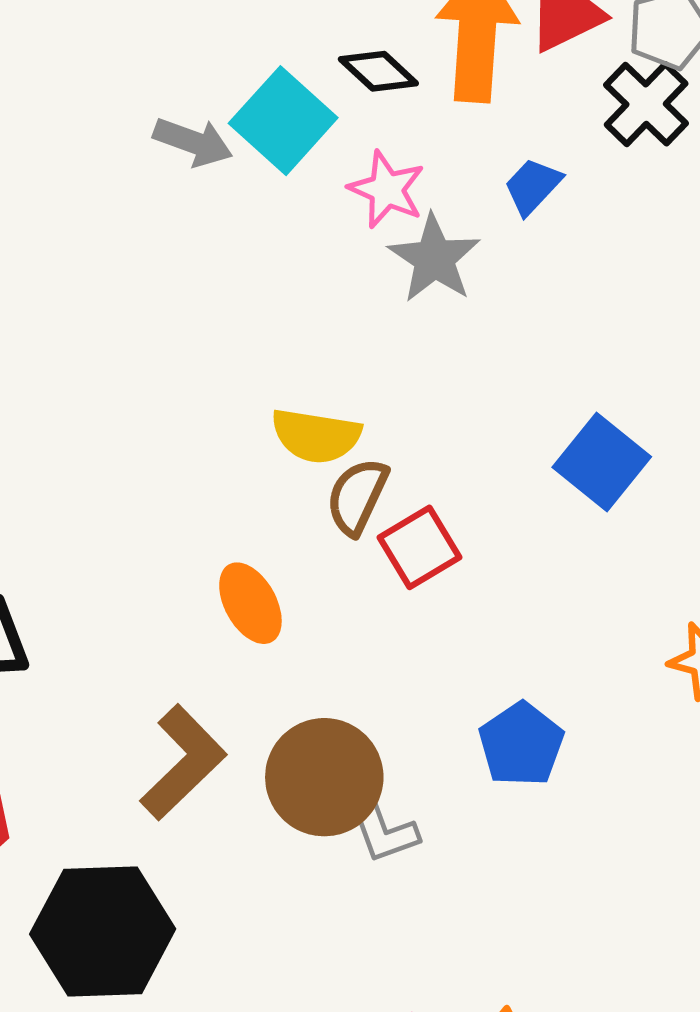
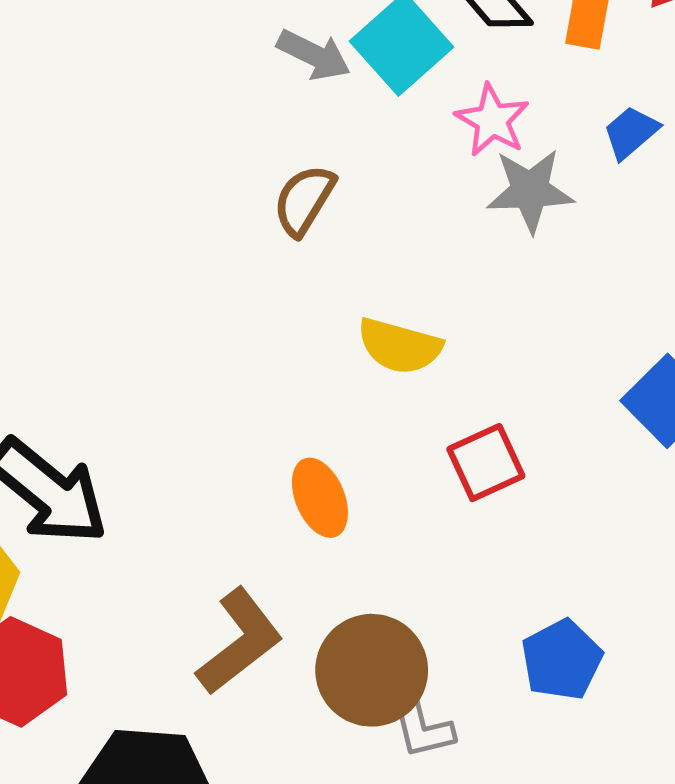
gray star: (434, 258) -> (530, 191), turned 30
brown semicircle: (357, 496) -> (304, 200), moved

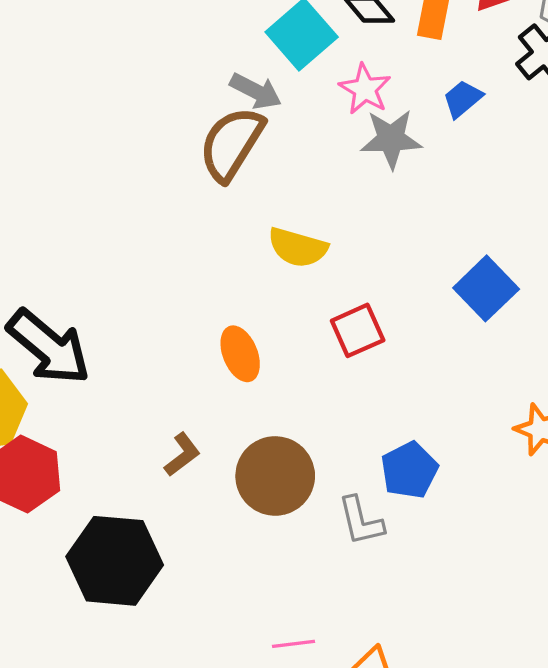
gray arrow: (314, 55) -> (256, 91), moved
brown semicircle: (304, 200) -> (231, 144), size x1.5
brown L-shape: (240, 641) -> (182, 455), size x0.6
gray L-shape: (421, 724) -> (361, 521), moved

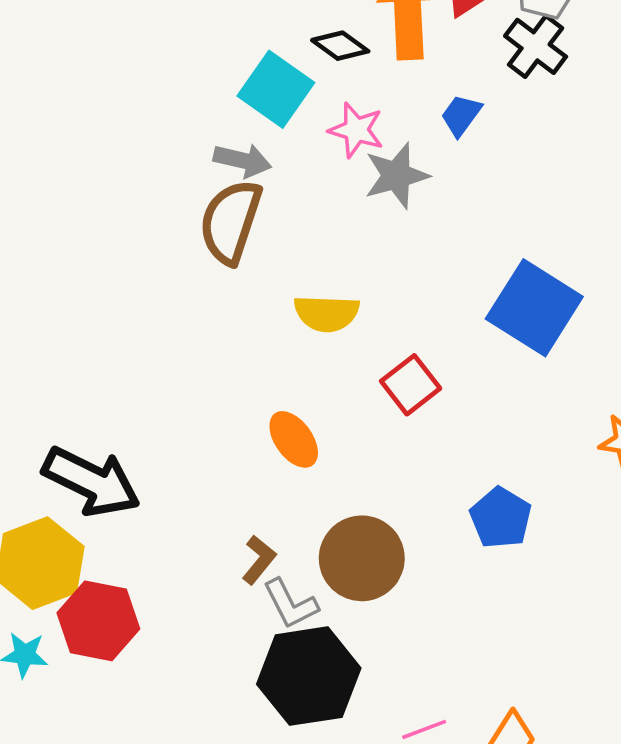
blue square: (486, 288) -> (534, 308), size x1.4
gray L-shape: (361, 521) -> (291, 604), moved
black hexagon: (115, 561) -> (309, 676), moved

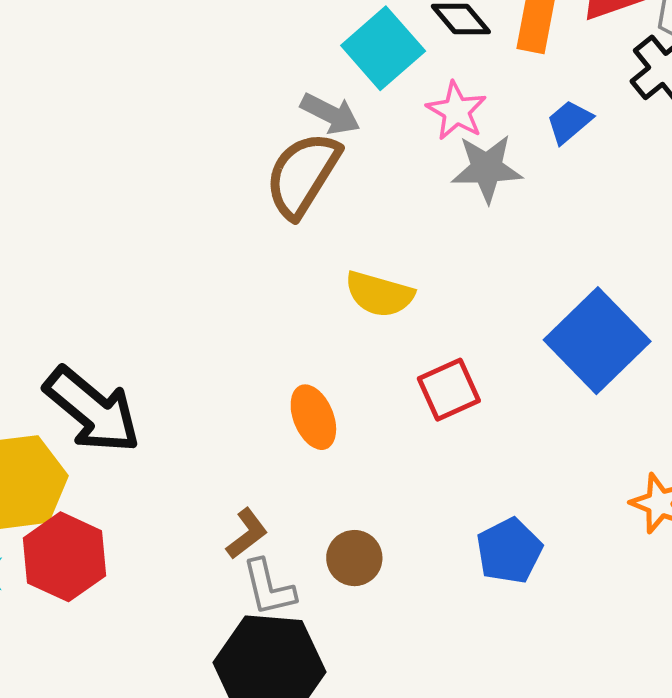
brown circle: (362, 558) -> (354, 558), size x0.6

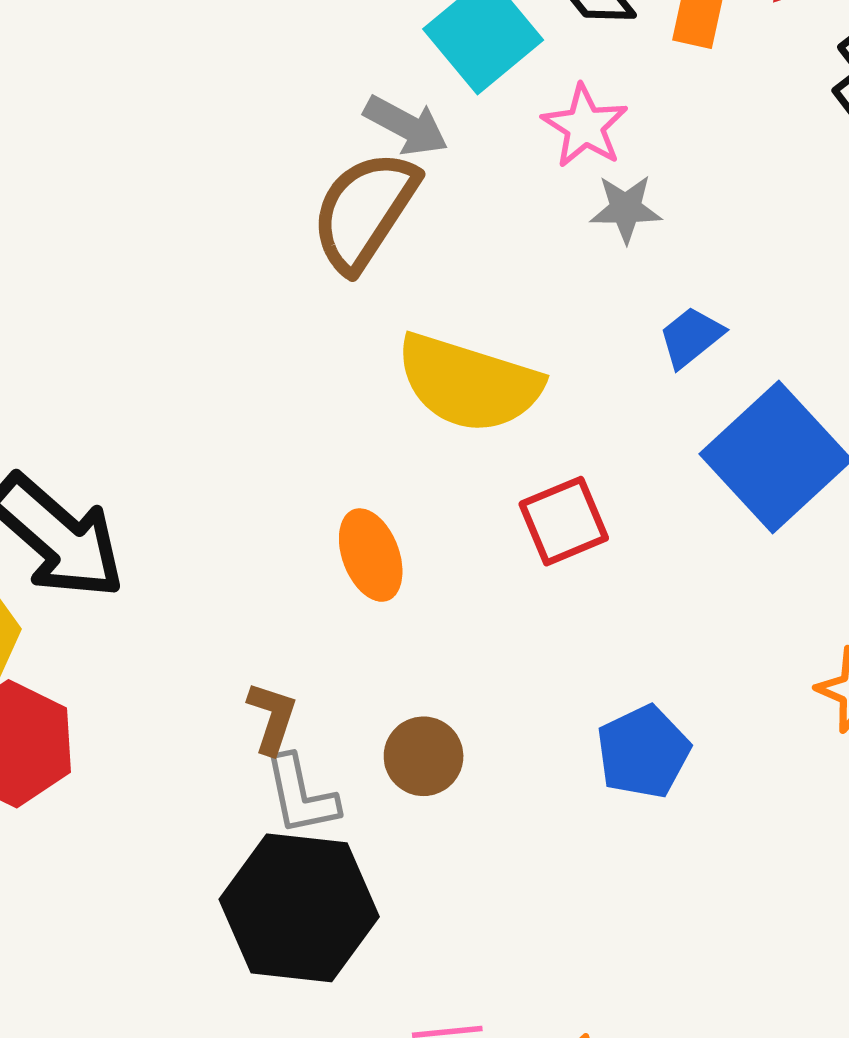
blue trapezoid: (569, 122) -> (691, 337), moved
gray star: (487, 168) -> (626, 209), size x0.7
yellow semicircle: (379, 294) -> (469, 383), size x1.5
brown L-shape: (247, 534) -> (272, 718), turned -36

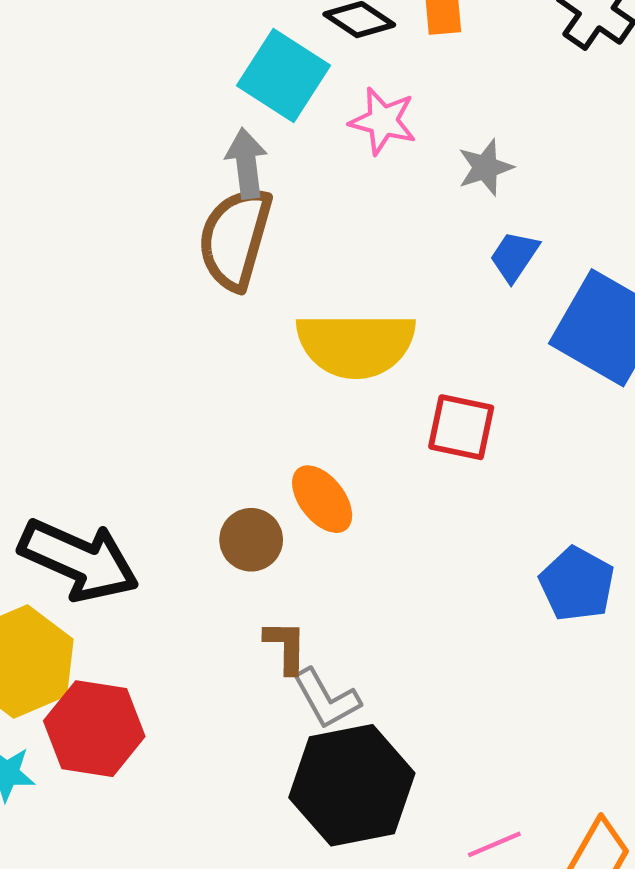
gray arrow: (406, 126) -> (246, 163), turned -108
gray star: (626, 209) -> (485, 167), moved
red square: (564, 521) -> (461, 427), turned -38
brown circle: (424, 756) -> (251, 540), moved

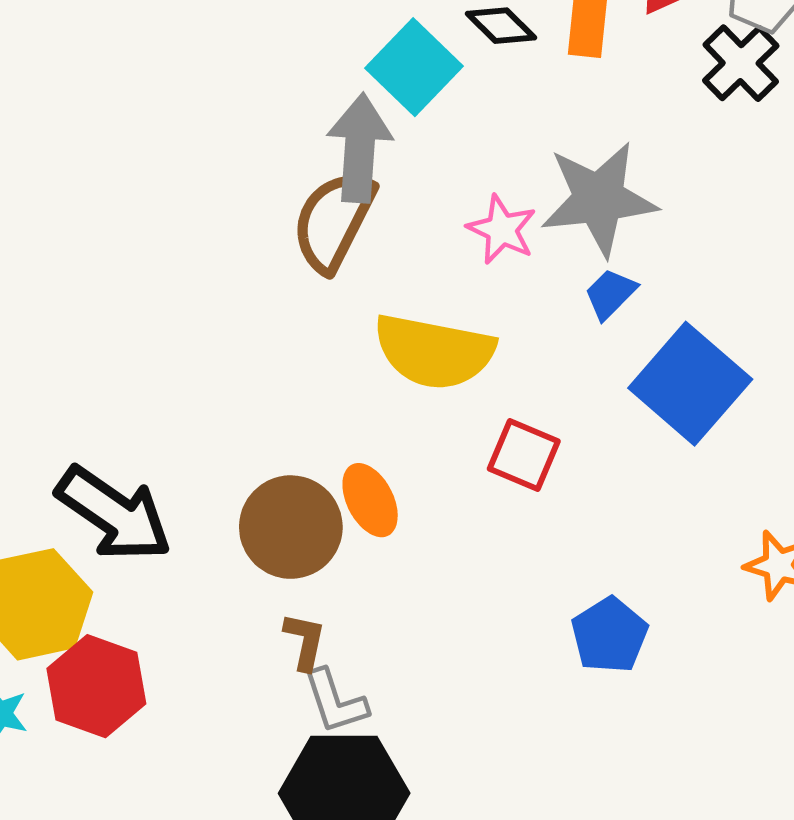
pink star: (383, 121) -> (502, 230), moved
gray arrow: (246, 163) -> (360, 148), size x1.5
gray star: (485, 167) -> (599, 199), size x2.0
brown circle: (251, 540) -> (291, 527), size x1.6

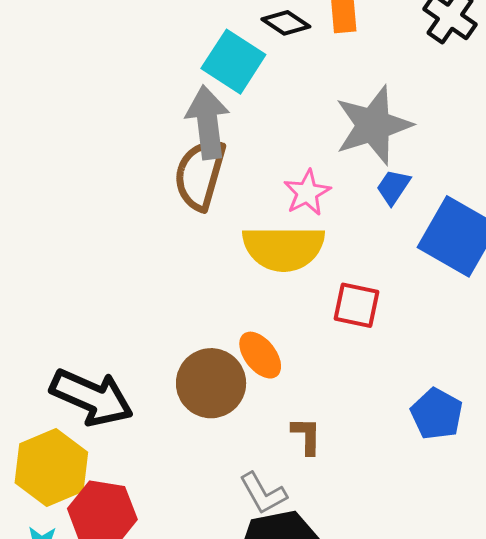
pink star: (502, 230) -> (307, 193), moved, turned 30
brown L-shape: (305, 641) -> (307, 436), moved

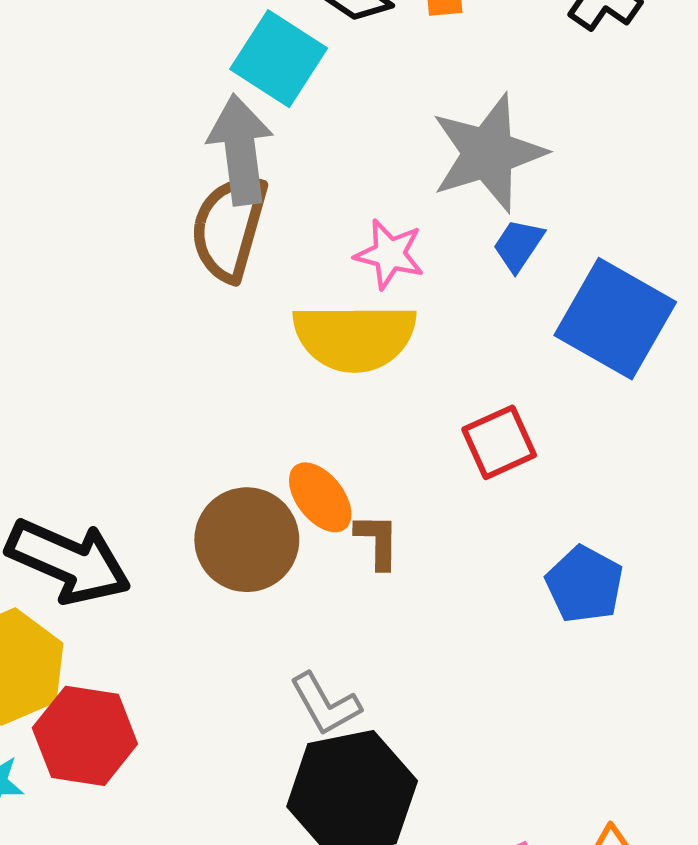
pink star: (307, 193) -> (389, 254), turned -30
red square: (357, 305) -> (499, 442), moved, turned -36
brown L-shape: (307, 436) -> (377, 541), moved

